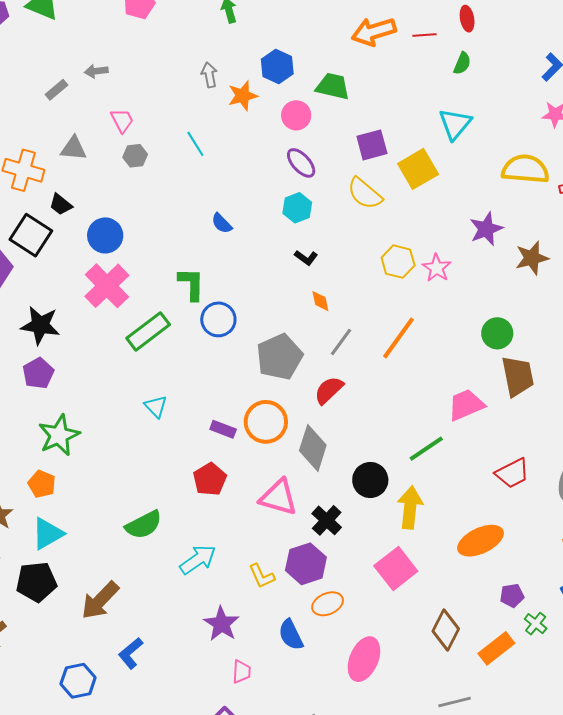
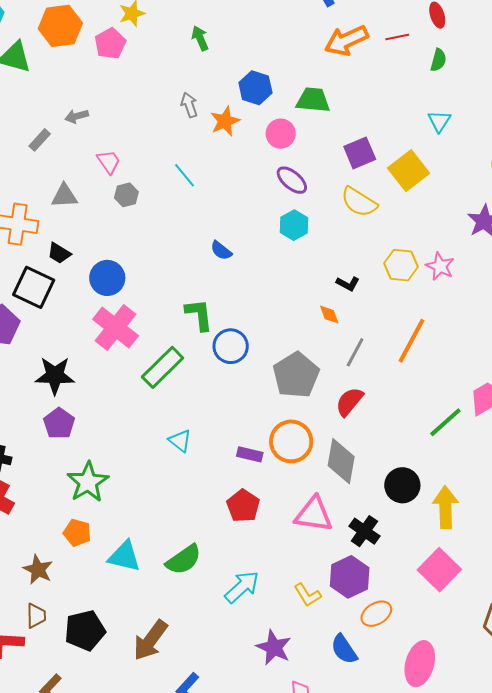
cyan triangle: (455, 124) -> (439, 121), size x0.7
black L-shape: (306, 258) -> (348, 284), moved
green line: (426, 449) -> (445, 422), moved
cyan triangle: (48, 534) -> (124, 556), moved, turned 51

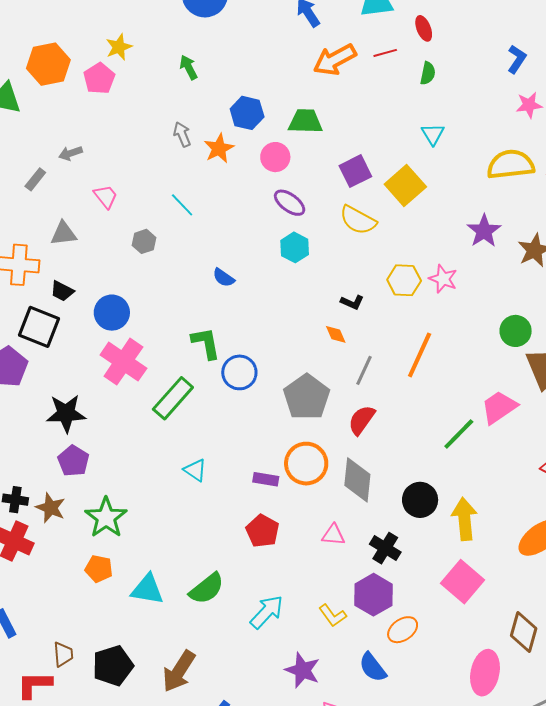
gray hexagon: (126, 195) -> (144, 241), moved
pink triangle: (314, 514) -> (333, 535), size x0.6
brown star: (38, 570) -> (51, 508), moved
pink ellipse: (420, 664) -> (485, 673), moved

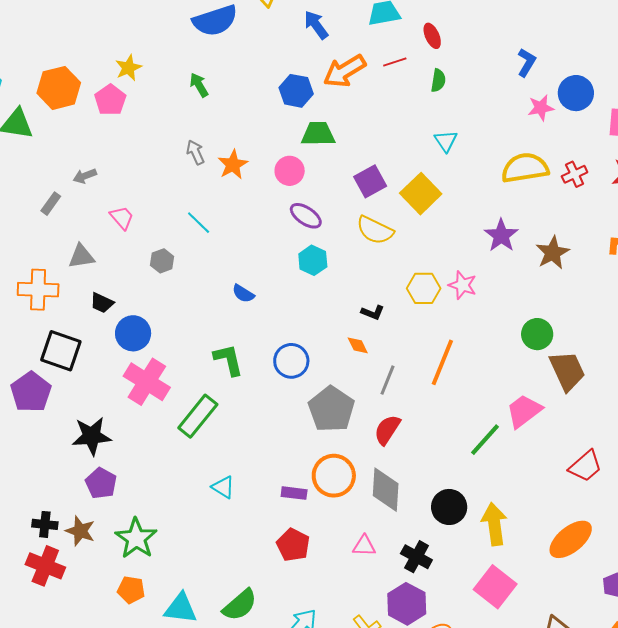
blue hexagon: (247, 113) -> (296, 91), moved
black trapezoid: (62, 291) -> (102, 303), moved
blue circle: (239, 372) -> (291, 361), moved

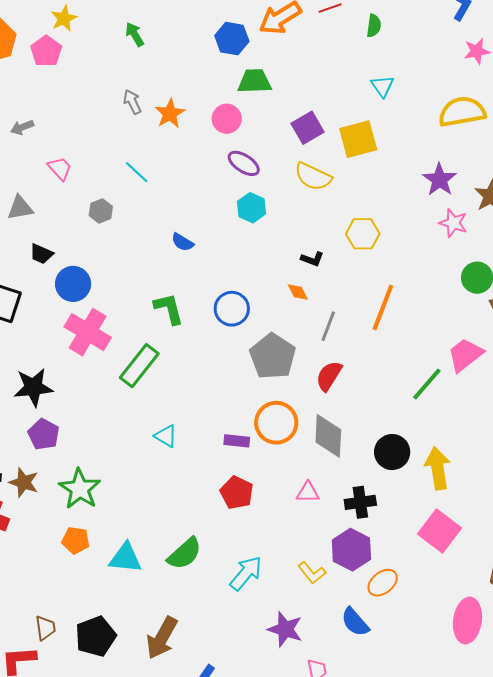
yellow square: (421, 194) -> (358, 139), turned 30
pink star: (463, 285) -> (453, 223), moved
black cross: (416, 557) -> (360, 502), turned -36

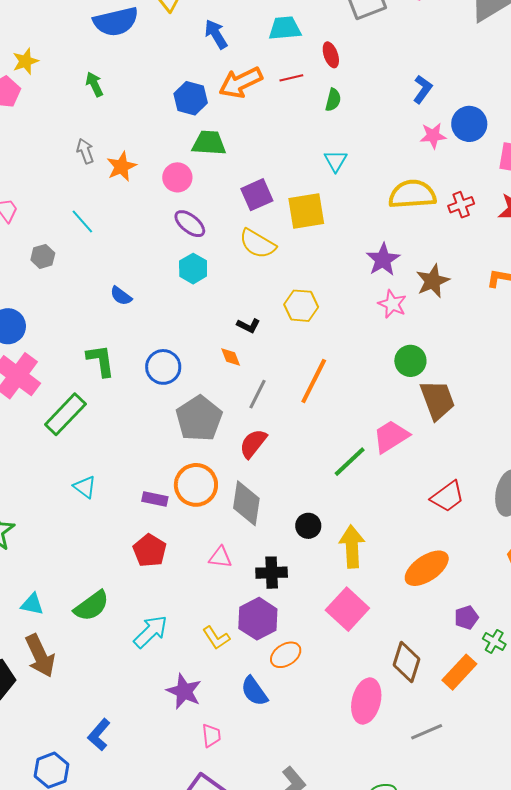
black circle: (392, 452) -> (308, 526), size x0.7
cyan triangle: (125, 558) -> (32, 604), size x0.7
brown arrow: (162, 638) -> (40, 656), moved, turned -60

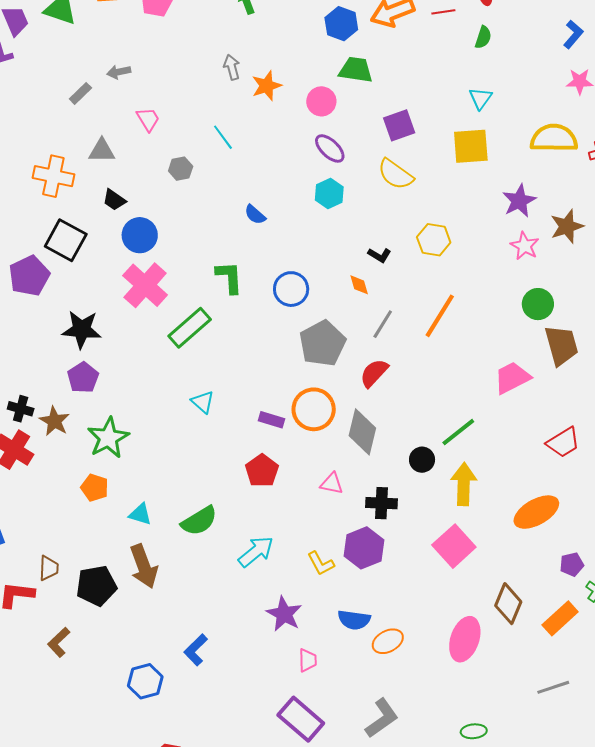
yellow square: (306, 211) -> (471, 146), moved
green line: (350, 462) -> (458, 432), moved
orange ellipse: (286, 655) -> (388, 641), moved
blue semicircle: (254, 691) -> (354, 620), turned -52
gray line: (427, 732) -> (553, 687), moved

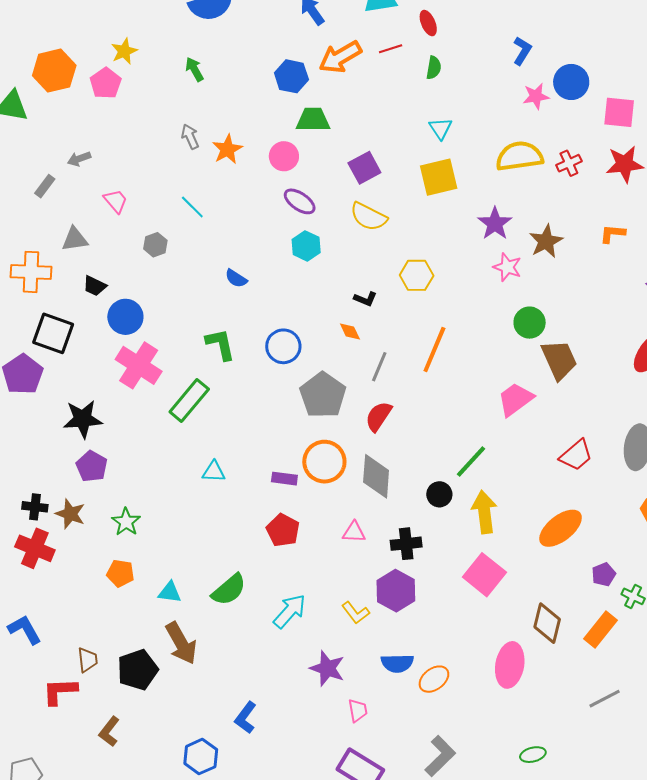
cyan triangle: (203, 402) -> (214, 472), turned -30
green star: (108, 438) -> (126, 522), size x0.7

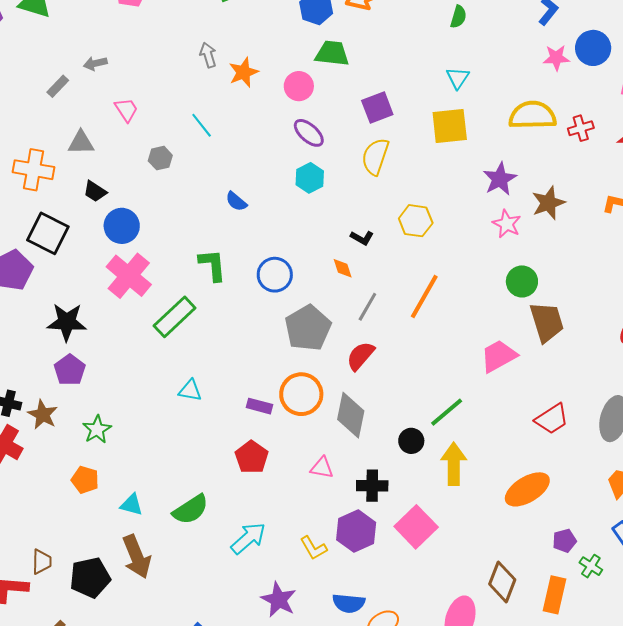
yellow semicircle: (369, 217) -> (375, 157), turned 75
pink square: (484, 575) -> (416, 527), moved
orange rectangle: (601, 629) -> (555, 595), turned -33

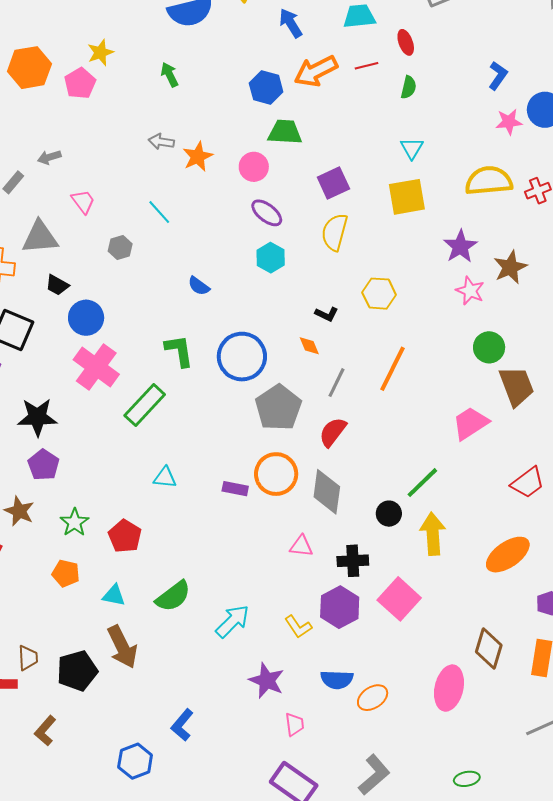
gray arrow: (208, 55) -> (161, 142), turned -60
gray triangle: (81, 143) -> (40, 237), size x1.4
blue circle: (275, 275) -> (242, 357), size x1.4
red pentagon: (252, 457) -> (125, 536), moved

